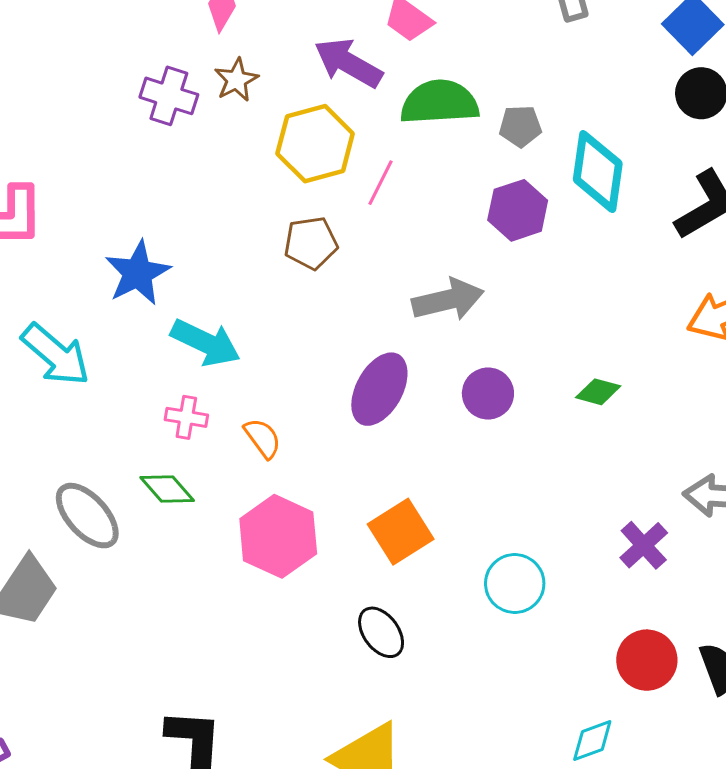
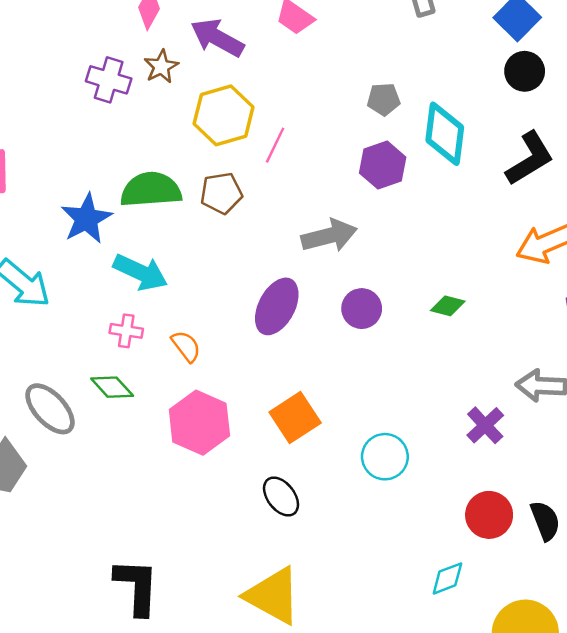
purple arrow: (348, 63) -> (217, 38), moved
green semicircle: (440, 102) -> (151, 190), moved

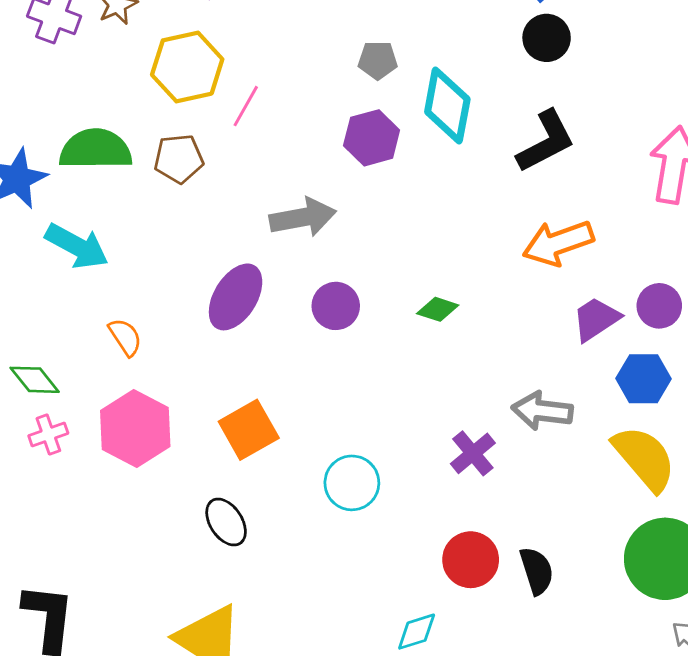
pink cross: (126, 331) -> (48, 435), moved, turned -32

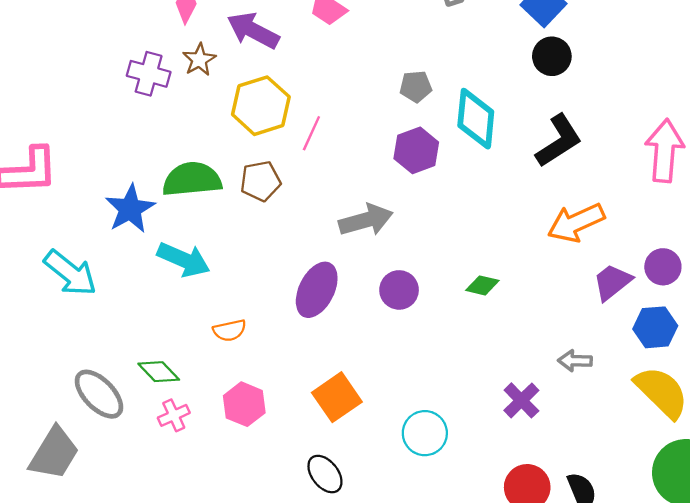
orange semicircle: (125, 337) -> (230, 330), turned 116
gray arrow: (542, 411) -> (575, 361), size x0.7
pink hexagon: (135, 428) -> (244, 404), size x0.7

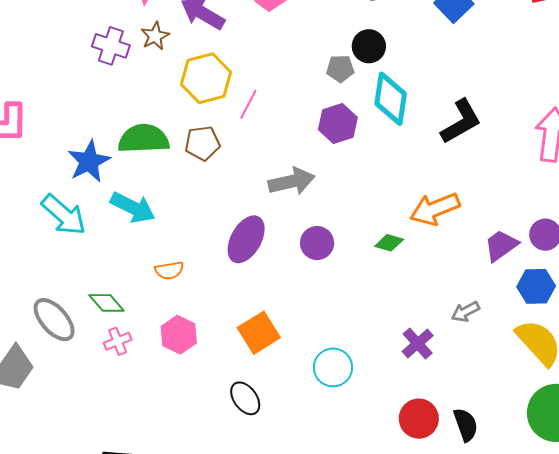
black circle: (552, 56) -> (369, 46), moved
orange arrow: (576, 223) -> (435, 209), moved
cyan arrow: (70, 273) -> (64, 215), moved
gray arrow: (575, 361) -> (465, 312), turned -32

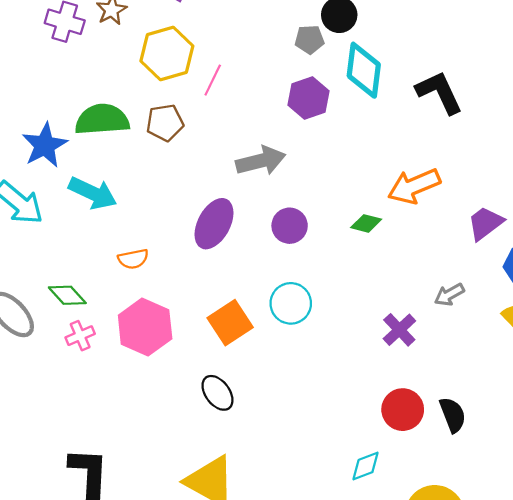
black L-shape: (461, 122) -> (439, 92), turned -84
pink hexagon: (179, 335) -> (145, 327), size x1.4
cyan circle: (333, 367) -> (291, 303), moved

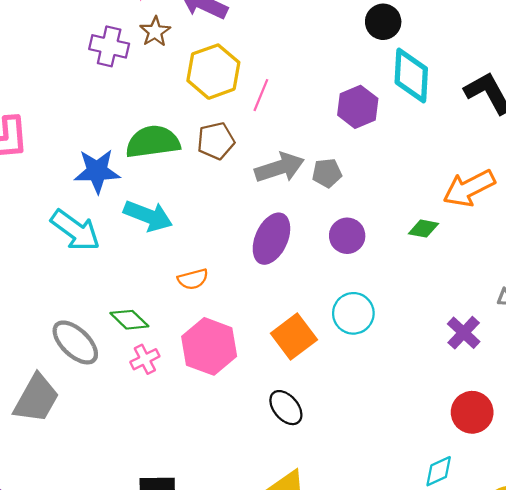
gray pentagon: (309, 39) -> (327, 173), moved
blue star: (45, 145) -> (97, 171), turned 30
gray arrow: (261, 161) -> (280, 168), moved

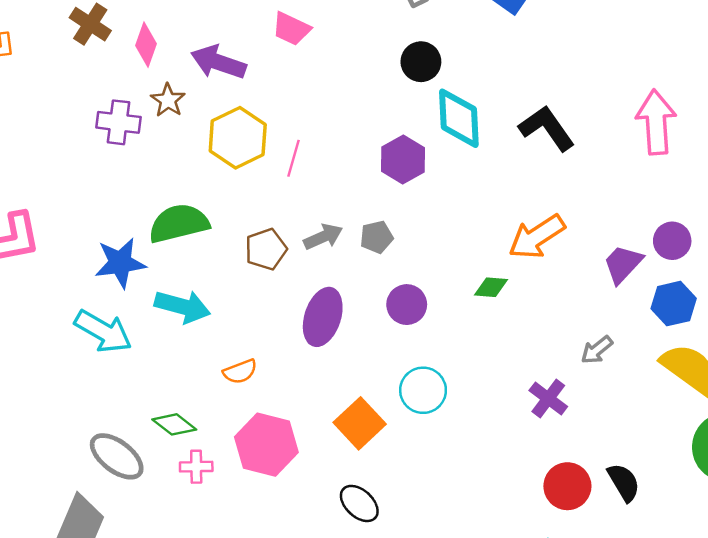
brown pentagon: (216, 141) -> (266, 249), moved
gray arrow: (280, 168) -> (323, 237), size x0.7
pink cross: (145, 359) -> (196, 467), turned 32

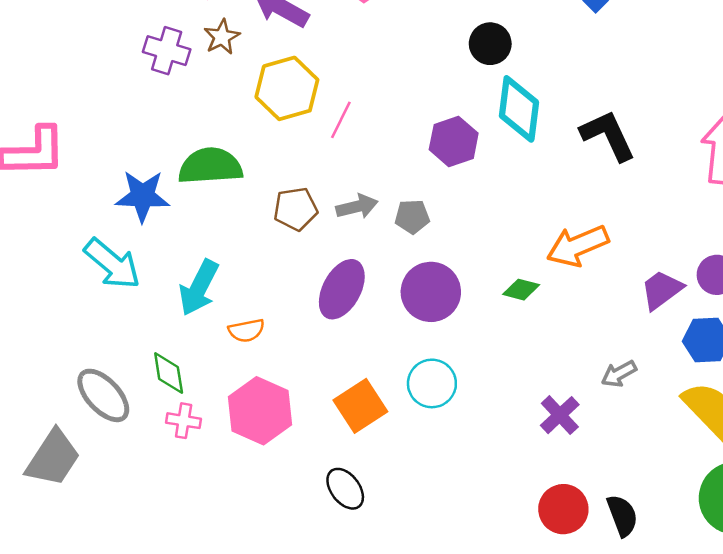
purple circle: (407, 305) -> (431, 292), size x1.4
cyan arrow: (182, 306) -> (199, 288), moved, turned 92
green diamond: (174, 424) -> (169, 373), turned 33

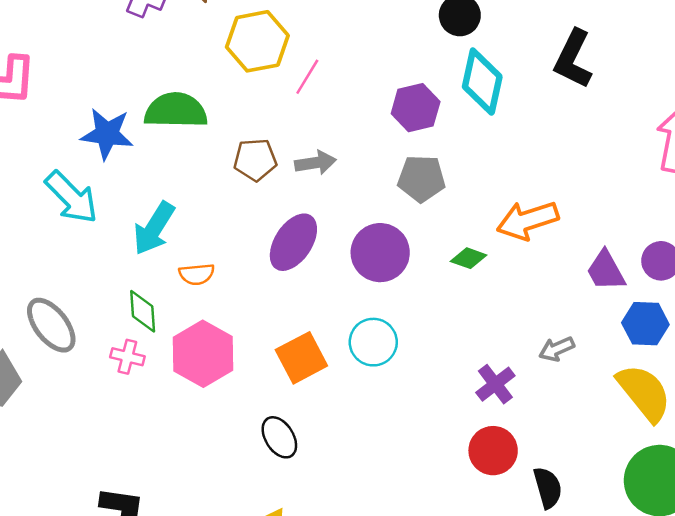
black L-shape: (608, 135) -> (573, 59), moved, turned -134
gray pentagon: (412, 217) -> (421, 179), moved, size x1.4
purple trapezoid: (662, 290) -> (606, 271), turned -87
green diamond: (169, 373) -> (143, 311), moved
red circle: (563, 509) -> (493, 451), moved

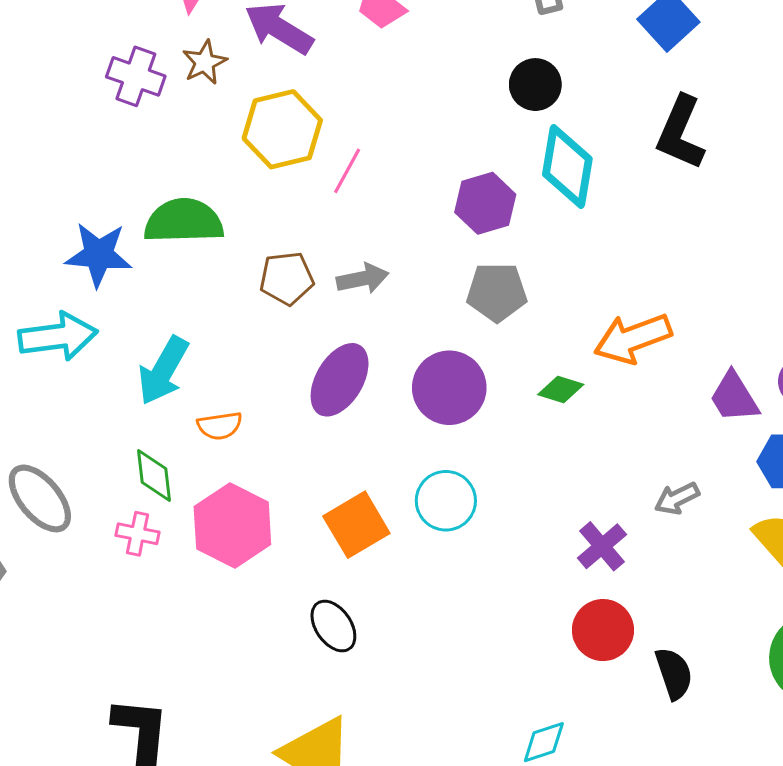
cyan arrow: (72, 197) -> (58, 337), turned -50

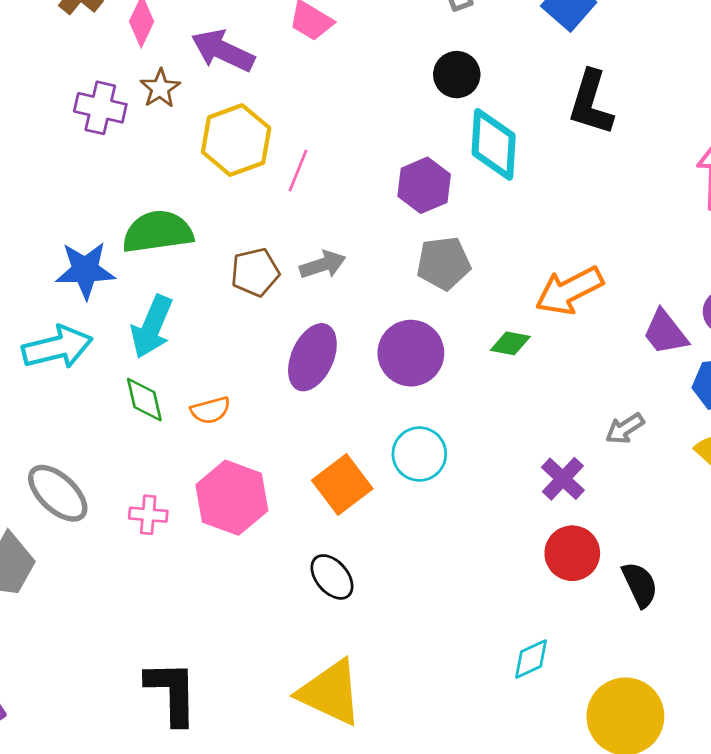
cyan arrow: (163, 371) -> (152, 327), moved
green diamond: (154, 476) -> (144, 400), moved

